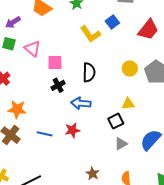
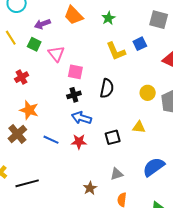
blue arrow: (81, 103) -> (82, 118), moved
black square: (116, 121) -> (113, 137), moved
gray triangle: (121, 144) -> (117, 174), moved

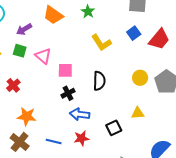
blue square: (140, 44) -> (134, 33), moved

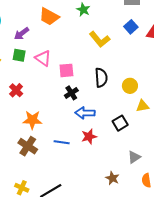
yellow circle: (140, 78) -> (130, 86), moved

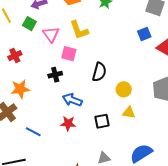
yellow L-shape: (100, 39) -> (79, 30), moved
black cross: (71, 93) -> (55, 75), moved
orange star: (32, 120) -> (20, 89), turned -30
blue line: (62, 142) -> (33, 132), moved

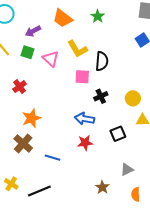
pink square: (69, 54) -> (82, 77), moved
black semicircle: (99, 72) -> (102, 61), moved
black cross: (55, 75) -> (101, 96), moved

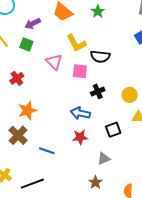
pink triangle: (51, 59) -> (54, 62), moved
black semicircle: (102, 61) -> (100, 56), turned 90
gray triangle: (127, 170) -> (104, 159), moved

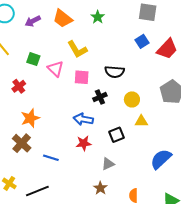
purple arrow: (33, 24) -> (33, 21), moved
green square: (26, 44) -> (33, 59), moved
black semicircle: (100, 56) -> (115, 72), moved

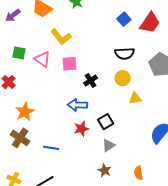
black semicircle: (115, 72) -> (125, 54), moved
black square: (117, 135) -> (106, 122), moved

